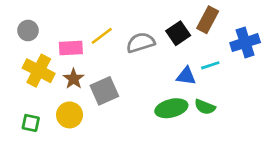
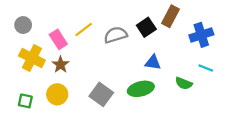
pink rectangle: (71, 48) -> (58, 39), turned 60
cyan line: (210, 65) -> (206, 68), moved, turned 40
gray square: (104, 91) -> (101, 94), moved, turned -30
green semicircle: (205, 107) -> (184, 83), moved

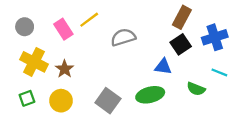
black square: (146, 27) -> (181, 44), moved
yellow line: (84, 29) -> (89, 20), moved
pink rectangle: (58, 39) -> (63, 29), moved
green square: (25, 101) -> (27, 98), moved, turned -32

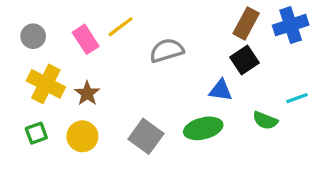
blue cross: (215, 37) -> (291, 25), moved
cyan line: (219, 72) -> (297, 98), turned -42

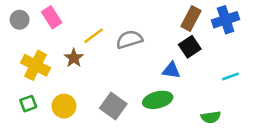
yellow line: (121, 27) -> (94, 36), moved
gray circle: (33, 36) -> (20, 20), moved
pink rectangle: (86, 39) -> (52, 17), moved
brown star: (87, 93) -> (74, 58), moved
green semicircle: (265, 120) -> (211, 117), moved, turned -30

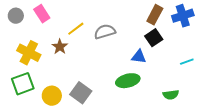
green square: (28, 104) -> (23, 84), size x1.6
yellow circle: (64, 106) -> (52, 96), moved
gray square: (113, 106) -> (81, 93), moved

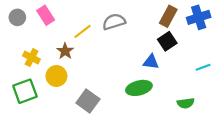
gray semicircle: (105, 32) -> (114, 22), moved
yellow cross: (29, 53) -> (31, 58), size x0.7
yellow circle: (52, 96) -> (56, 76), moved

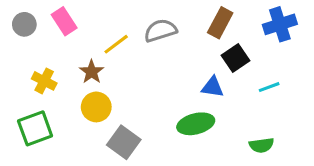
brown rectangle: (168, 16) -> (220, 23), moved
cyan line: (203, 67) -> (269, 87), moved
yellow circle: (56, 76) -> (96, 107), moved

